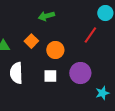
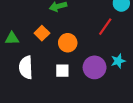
cyan star: (102, 93) -> (118, 61), moved

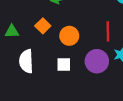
red line: (105, 27) -> (108, 31), moved, turned -36

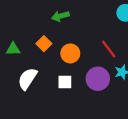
red line: (108, 31) -> (109, 49), turned -36
white semicircle: (26, 61) -> (27, 79), turned 35

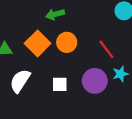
orange square: (44, 44) -> (38, 43), size x1.5
orange circle: (70, 53) -> (67, 42), moved

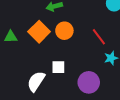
white semicircle: (20, 81) -> (36, 81), moved
purple circle: (95, 81) -> (89, 82), moved

